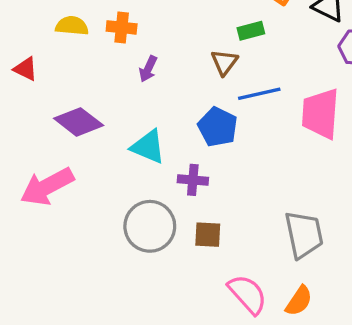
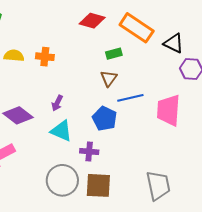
green rectangle: (251, 31) -> (114, 54), moved
purple arrow: (148, 69) -> (57, 103), moved
brown square: (208, 235) -> (98, 185), size x1.5

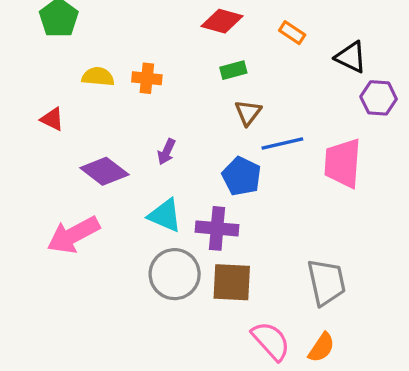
orange rectangle: (137, 28) -> (292, 33), size x0.5
green rectangle: (114, 54) -> (233, 70), moved
cyan triangle: (61, 131) -> (165, 215), moved
purple cross: (89, 151) -> (217, 228), size x1.4

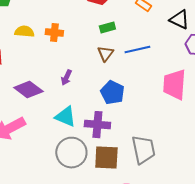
brown triangle: (248, 113) -> (105, 54), moved
blue line: (282, 144) -> (137, 50), moved
gray trapezoid: (326, 282) -> (143, 150), moved

